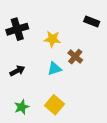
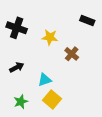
black cross: (17, 29) -> (17, 28), turned 36
cyan triangle: (54, 69) -> (45, 80), moved

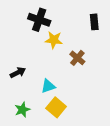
black rectangle: (87, 21) -> (94, 22), turned 64
black cross: (17, 28) -> (39, 20), moved

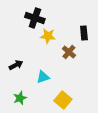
black rectangle: (94, 22) -> (84, 33), moved
yellow square: (56, 107) -> (63, 100), moved

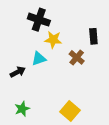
cyan triangle: (43, 77) -> (39, 59), moved

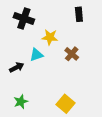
black cross: (39, 20) -> (24, 18), moved
black rectangle: (93, 36) -> (79, 14), moved

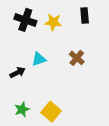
yellow star: (50, 37) -> (53, 22), moved
yellow square: (65, 104) -> (51, 112), moved

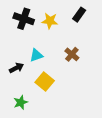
black rectangle: (85, 15) -> (79, 15), turned 40
yellow square: (51, 112) -> (45, 81), moved

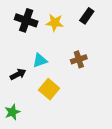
brown cross: (72, 54) -> (79, 59), turned 32
green star: (21, 102) -> (12, 112), moved

